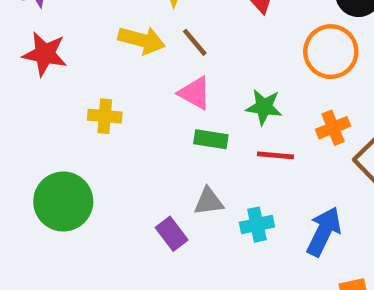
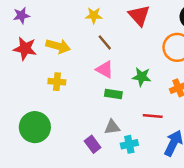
yellow arrow: (142, 40) -> (58, 46), moved
red line: (275, 155) -> (153, 116), moved
cyan cross: (257, 225) -> (129, 144), moved

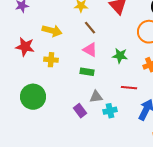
red star: (25, 49) -> (25, 47), moved
green rectangle: (113, 94) -> (87, 72), moved

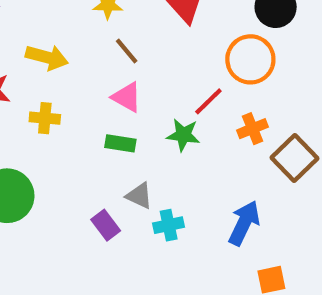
green star: (120, 56) -> (183, 135), moved
red line: (129, 88) -> (208, 101), moved, turned -49
gray triangle: (96, 97) -> (139, 196), turned 32

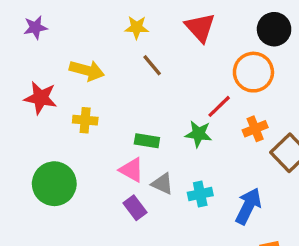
pink triangle: (127, 97) -> (132, 170), moved
cyan cross: (169, 225) -> (200, 194), moved

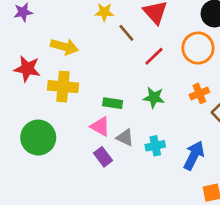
brown line: (152, 65) -> (126, 33), moved
red line: (219, 106) -> (154, 56), moved
yellow cross: (85, 120) -> (63, 87), size x1.5

